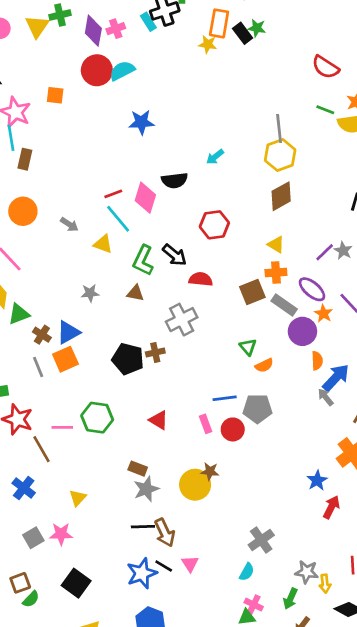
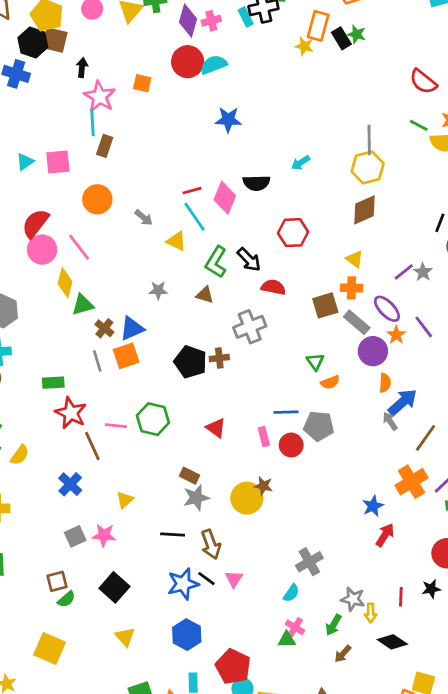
black line: (143, 527) -> (173, 534), moved

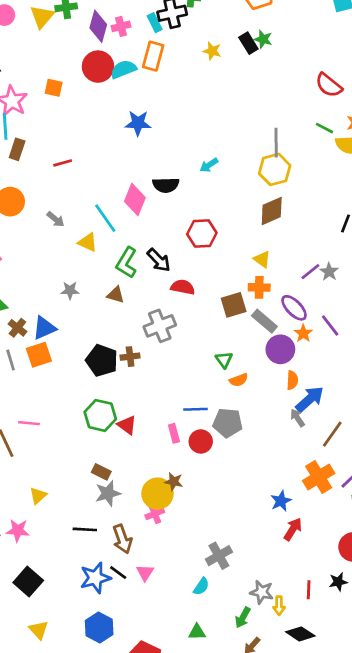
orange rectangle: (318, 26) -> (153, 56), moved
red line: (192, 191) -> (63, 163), moved
green hexagon: (153, 419) -> (100, 415), moved
pink cross: (295, 627) -> (155, 514), moved, turned 36

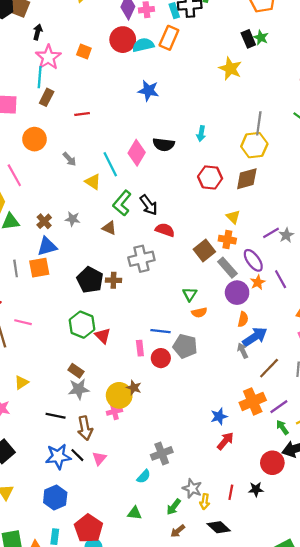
yellow star: (212, 51) -> (230, 69), moved, size x1.5
cyan arrow: (209, 165) -> (201, 134), turned -56
red hexagon: (202, 233) -> (210, 177), moved
brown square: (234, 305) -> (204, 251), turned -30
brown cross: (17, 328) -> (44, 221), moved

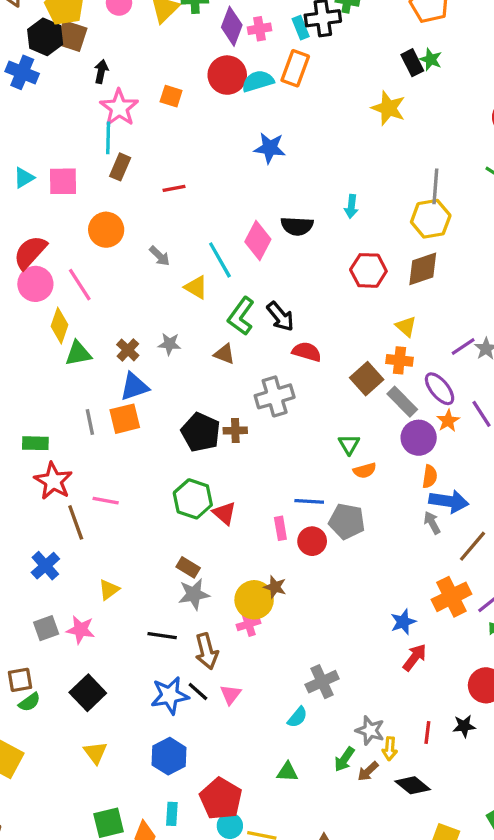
blue arrow: (255, 337) -> (449, 501), turned 45
brown arrow: (178, 531) -> (368, 771), moved

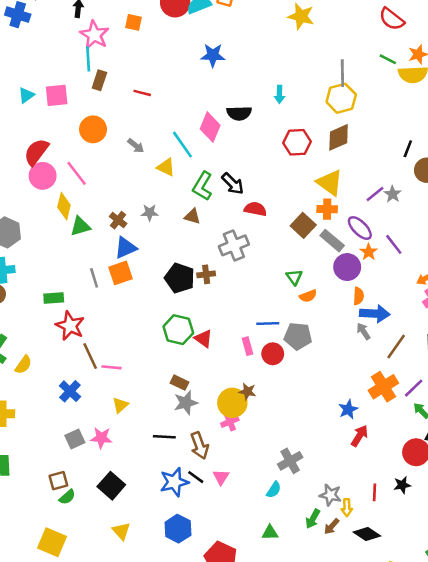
red line: (174, 188) -> (142, 93), turned 30
yellow triangle: (406, 326) -> (330, 183), size x1.6
pink line: (106, 501) -> (112, 367), moved

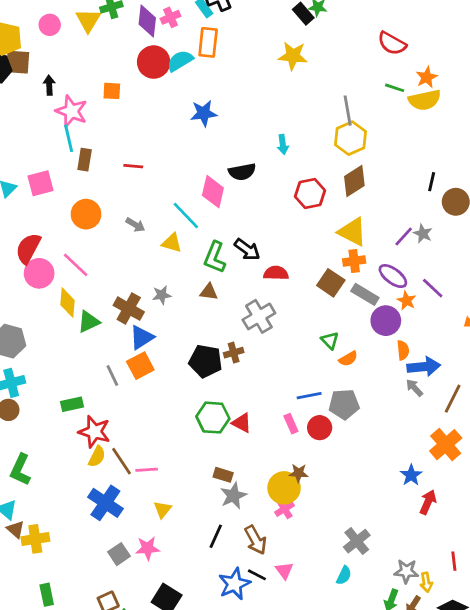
brown cross: (118, 220) -> (129, 309), size x1.5
yellow semicircle: (23, 365) -> (97, 457), moved
blue cross: (70, 391) -> (105, 503), size x1.4
black line: (164, 437) -> (216, 536), turned -60

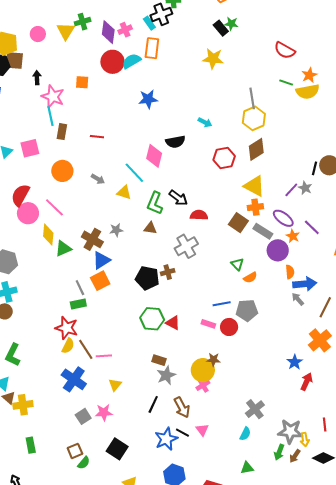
cyan arrow: (283, 144) -> (205, 122), turned -56
black line: (432, 182) -> (315, 168), moved
green rectangle: (72, 404) -> (78, 304), moved
pink rectangle: (291, 424) -> (208, 324), turned -48
gray star: (406, 571) -> (290, 431), size x1.4

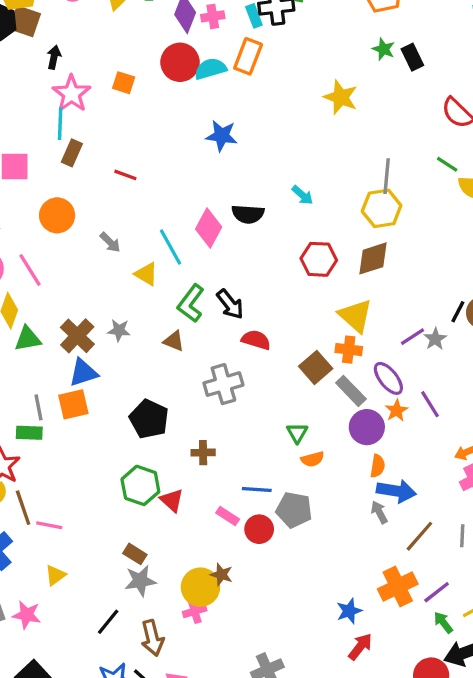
black rectangle: (221, 28) -> (412, 57), moved
brown cross: (168, 272) -> (203, 453), moved

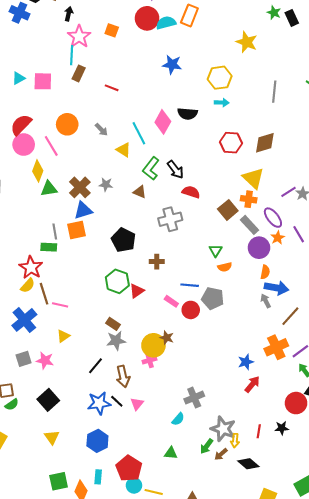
cyan arrow: (302, 195) -> (222, 103), turned -40
yellow hexagon: (382, 208) -> (220, 78), moved
orange circle: (57, 215) -> (67, 124), moved
red triangle: (172, 500) -> (137, 291), turned 42

